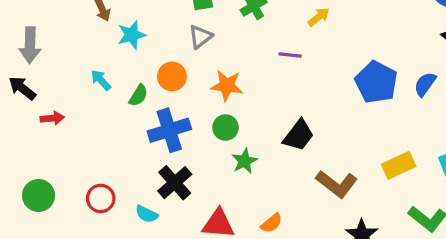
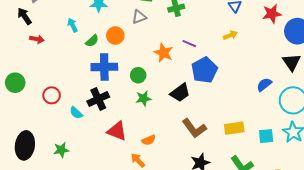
yellow arrow: (319, 17) -> (230, 35), moved
blue pentagon: (376, 82) -> (204, 70), moved
orange star: (227, 86) -> (163, 53), moved

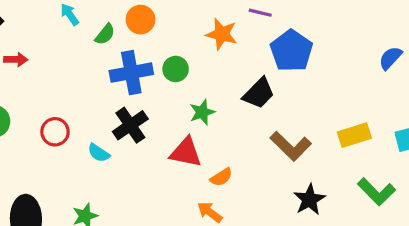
red arrow: (37, 39) -> (16, 60), moved
green circle: (138, 75) -> (176, 69), moved
red triangle: (117, 131) -> (186, 152), moved

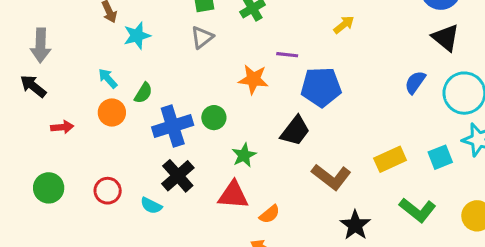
orange circle: (141, 20) -> (112, 113), moved
blue pentagon: (291, 51) -> (321, 87), turned -30

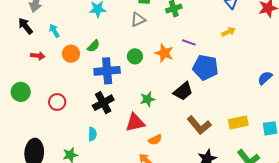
cyan arrow: (108, 78) -> (54, 31), moved
green circle: (214, 118) -> (135, 56), moved
red triangle: (233, 195) -> (135, 123), turned -30
cyan semicircle: (151, 206) -> (92, 134), moved, turned -128

